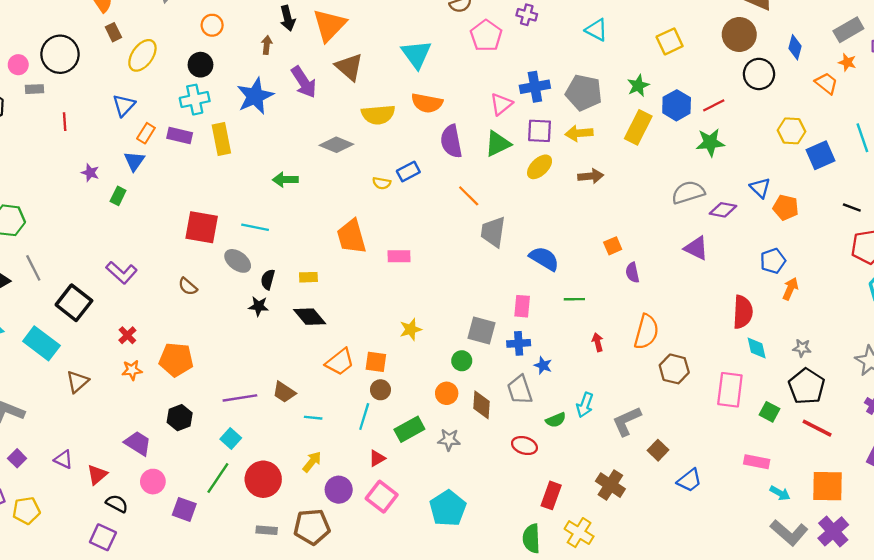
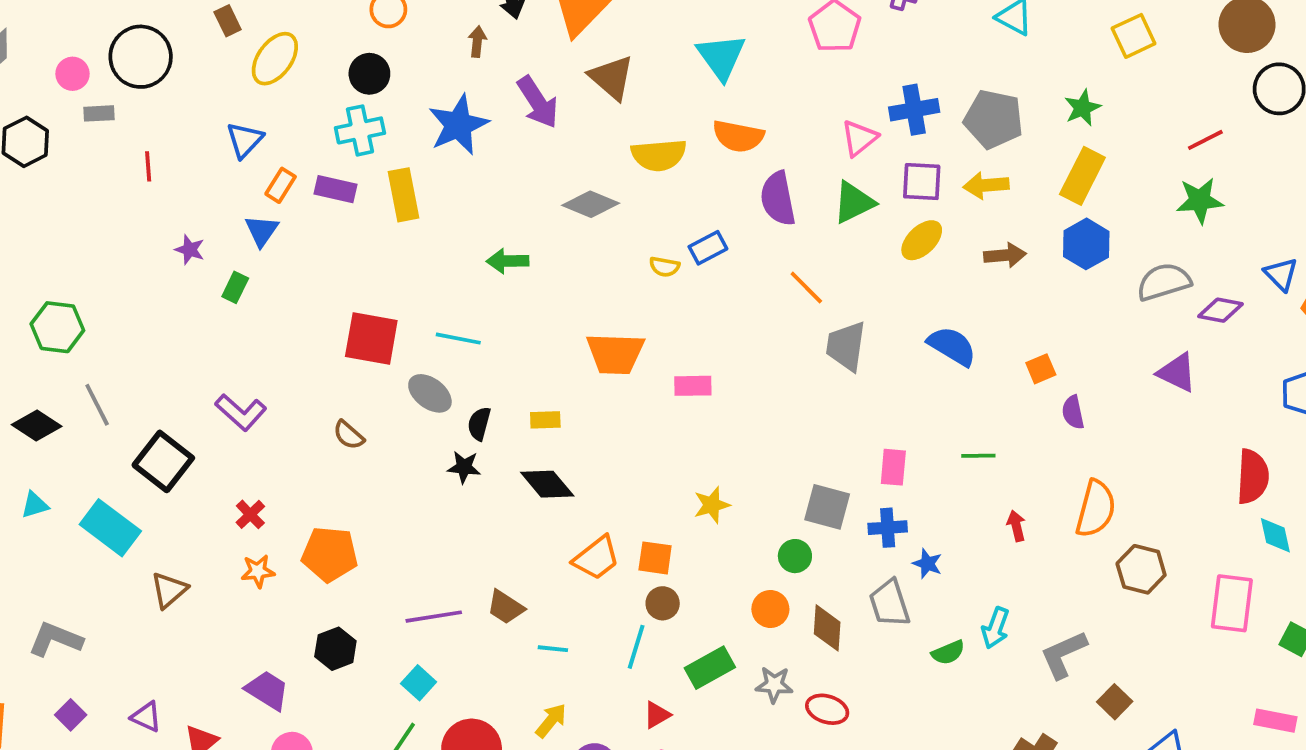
blue hexagon: (677, 105) -> (1086, 244), moved
orange trapezoid: (351, 237) -> (615, 354), turned -72
blue semicircle: (544, 259) -> (952, 346), moved
red ellipse: (524, 446) -> (827, 709), moved

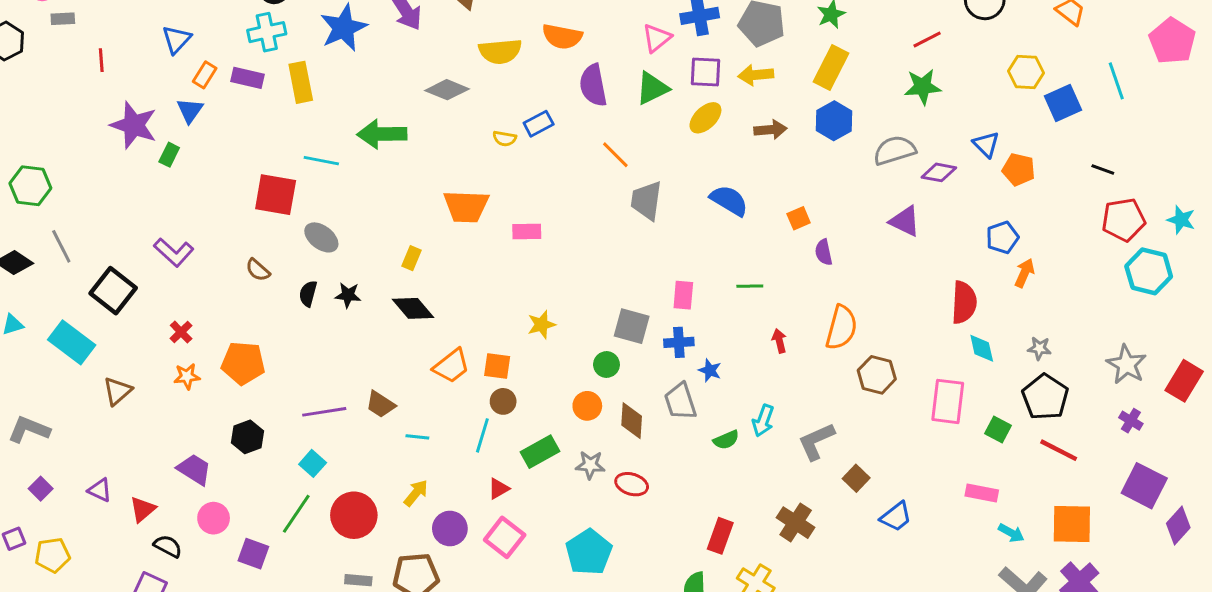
purple star: (190, 250) -> (134, 125), size x2.0
green arrow: (508, 261) -> (382, 134), size x1.5
cyan line: (458, 339) -> (321, 161), moved
yellow rectangle: (545, 420) -> (411, 258), turned -65
black semicircle: (479, 424) -> (308, 294), moved

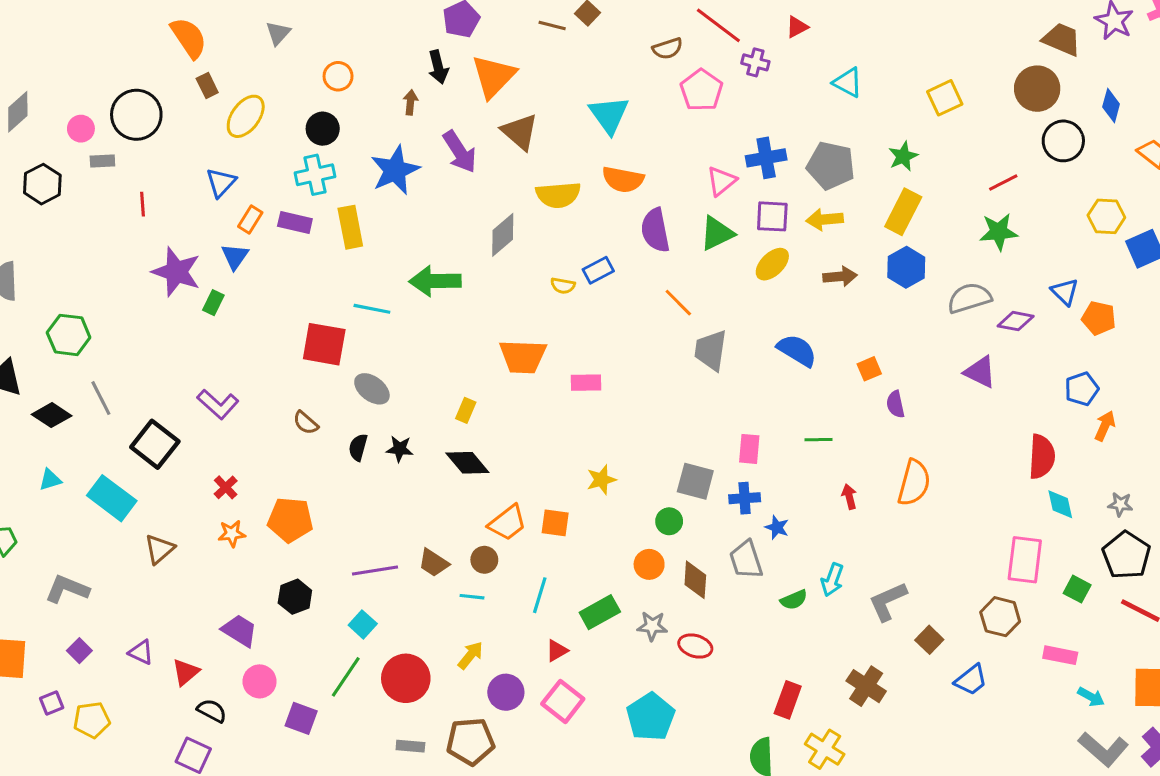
gray diamond: (447, 90) -> (503, 235), turned -63
brown hexagon: (877, 375) -> (1000, 617), moved
brown circle: (503, 401) -> (484, 560), moved

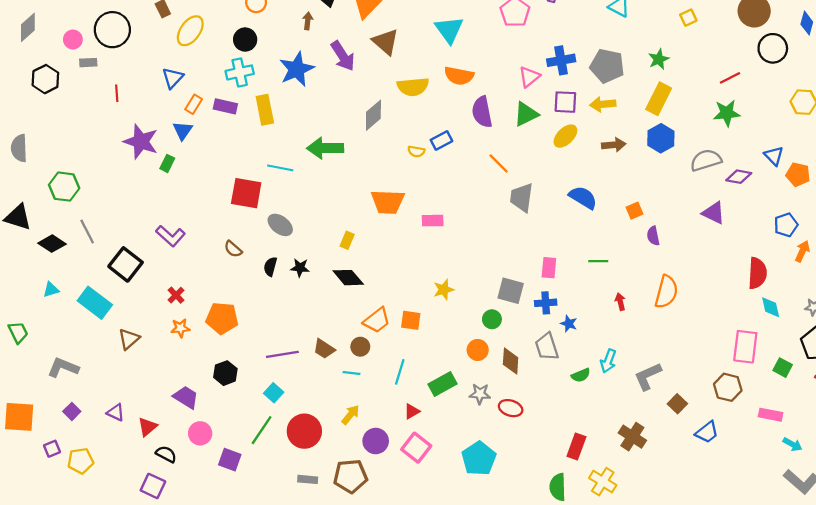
yellow square: (945, 98) -> (688, 18), size x0.7

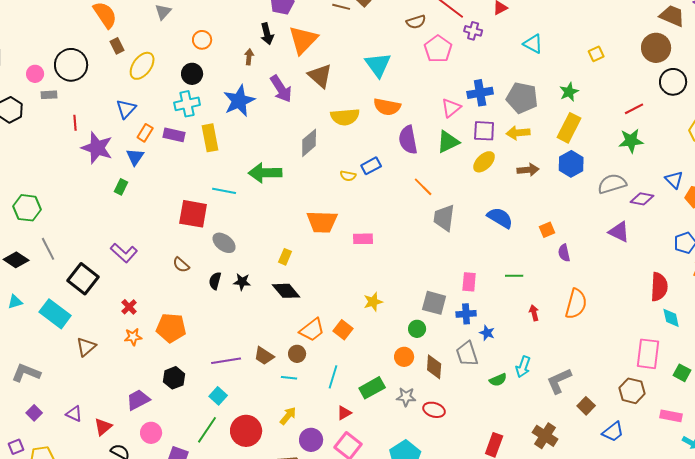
purple star: (141, 142) -> (97, 148), moved
orange square: (411, 320) -> (343, 330), turned 30
purple trapezoid: (186, 397) -> (138, 400), turned -60

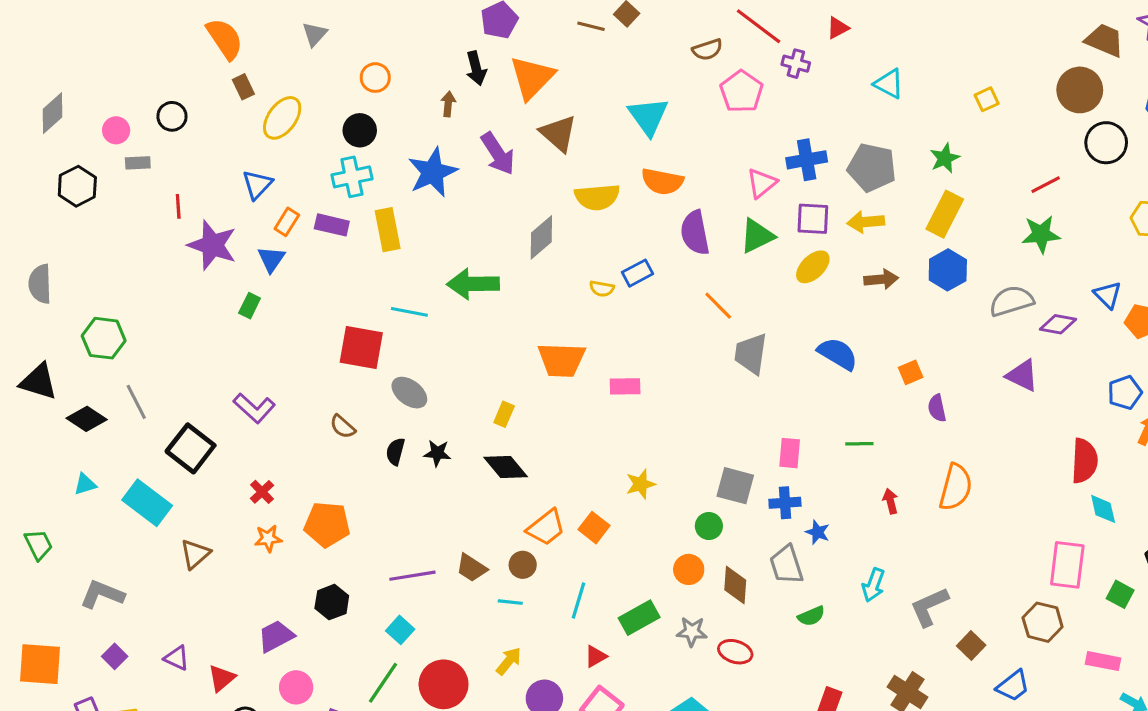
black circle: (71, 65) -> (172, 116), size x0.6
green semicircle: (498, 380) -> (811, 616), moved

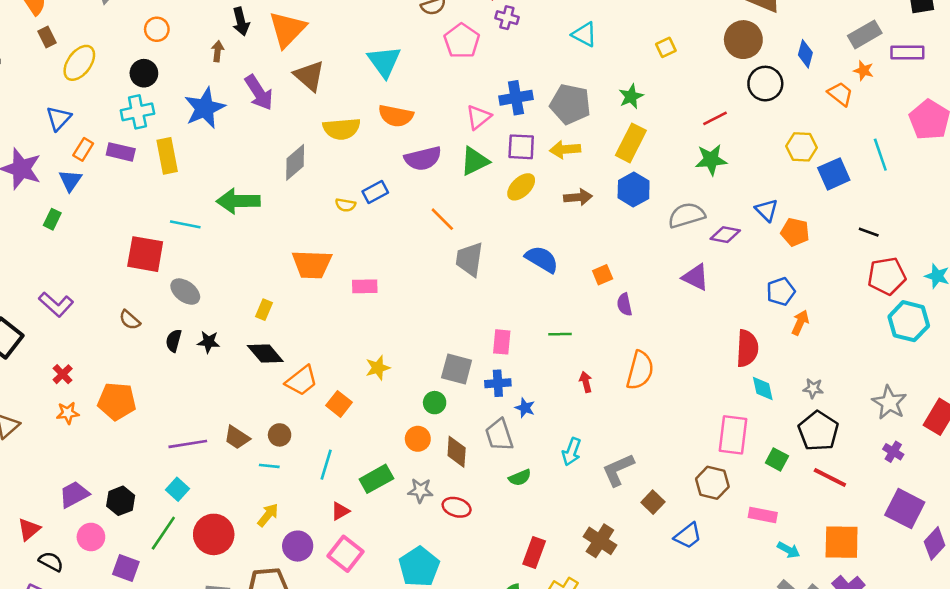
purple semicircle: (695, 233) -> (423, 158), turned -93
orange trapezoid: (546, 528) -> (302, 381), moved
black hexagon: (332, 602) -> (121, 501), moved

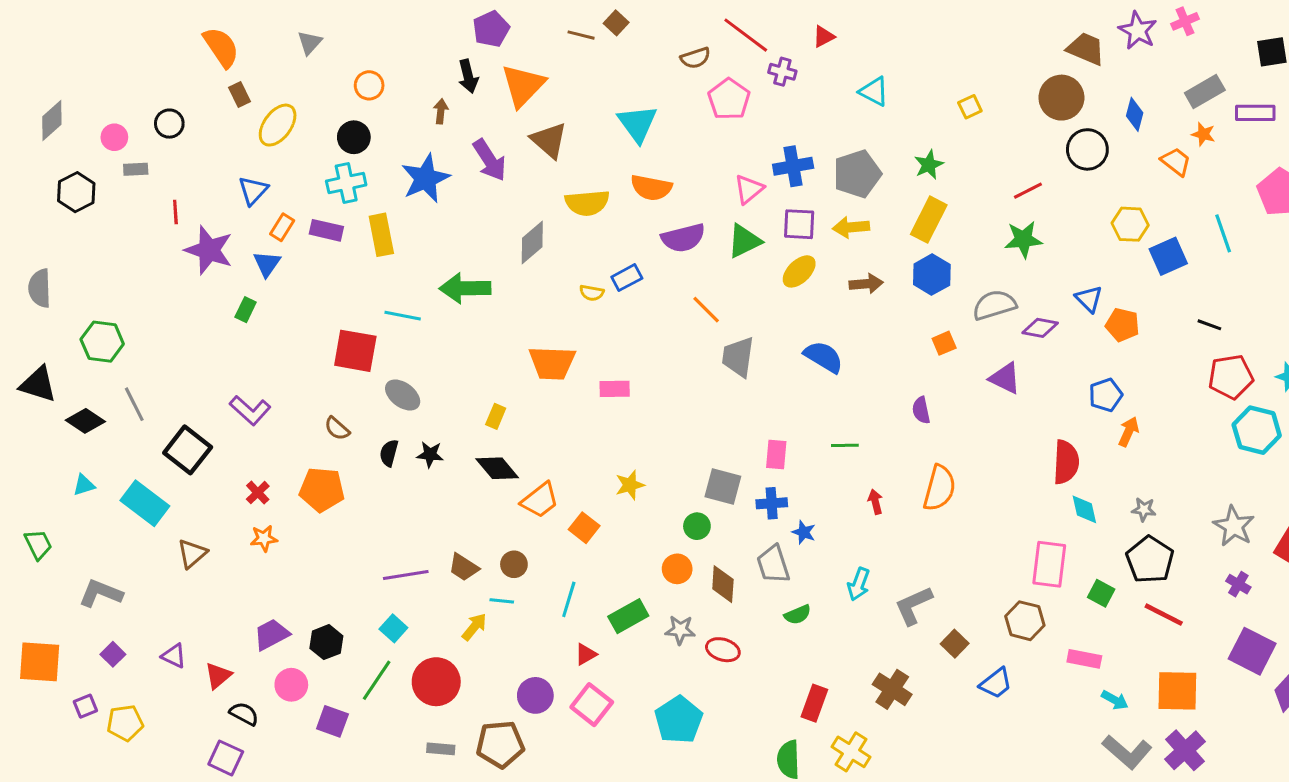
gray pentagon: (570, 104) -> (857, 174), turned -30
orange square: (603, 275) -> (944, 343), moved
orange pentagon: (117, 401) -> (322, 490), moved
yellow arrow: (268, 515) -> (474, 627), moved

